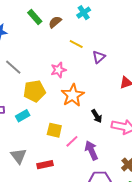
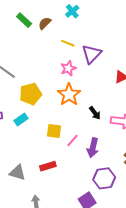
purple triangle: (99, 57) -> (91, 54), size x1.5
pink star: (58, 70) -> (68, 68), moved
purple arrow: (91, 150) -> (93, 148), turned -138
gray triangle: (19, 156) -> (17, 173), moved, turned -30

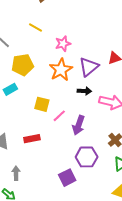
yellow line: (68, 43) -> (35, 27), moved
purple triangle: (91, 54) -> (89, 67), moved
black arrow: (95, 113) -> (84, 91), turned -56

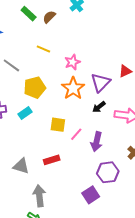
black arrow: (84, 91) -> (99, 107), turned 144
gray arrow: (16, 173) -> (39, 196), size x1.5

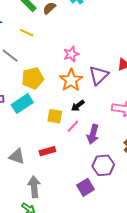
yellow line: (43, 49) -> (27, 33), moved
black arrow: (99, 107) -> (78, 106), moved
cyan rectangle: (25, 113) -> (22, 104), size x1.5

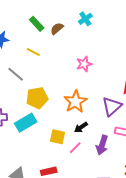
pink star: (71, 54) -> (84, 64), moved
purple triangle: (99, 75) -> (112, 106), moved
purple arrow: (93, 134) -> (102, 145), moved

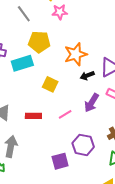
pink star: (84, 64) -> (60, 12), moved
black arrow: (81, 127) -> (87, 76), moved
pink line: (75, 148) -> (65, 114), moved

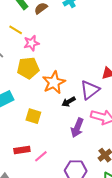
yellow pentagon: (39, 42) -> (28, 68), moved
pink line: (65, 114) -> (41, 156), moved

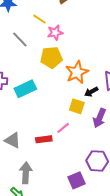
yellow square: (33, 116) -> (77, 106), moved
pink line: (41, 156) -> (63, 128), moved

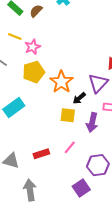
pink line: (63, 128) -> (70, 147), moved

